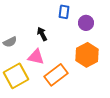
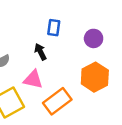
blue rectangle: (64, 12) -> (54, 28), moved

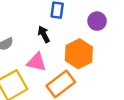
orange hexagon: (95, 77) -> (79, 54), moved

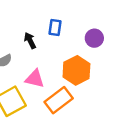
black arrow: (44, 34) -> (30, 41), moved

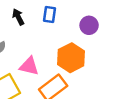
black arrow: (30, 41) -> (18, 17), moved

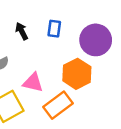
purple circle: (89, 25) -> (96, 40), size x1.6

